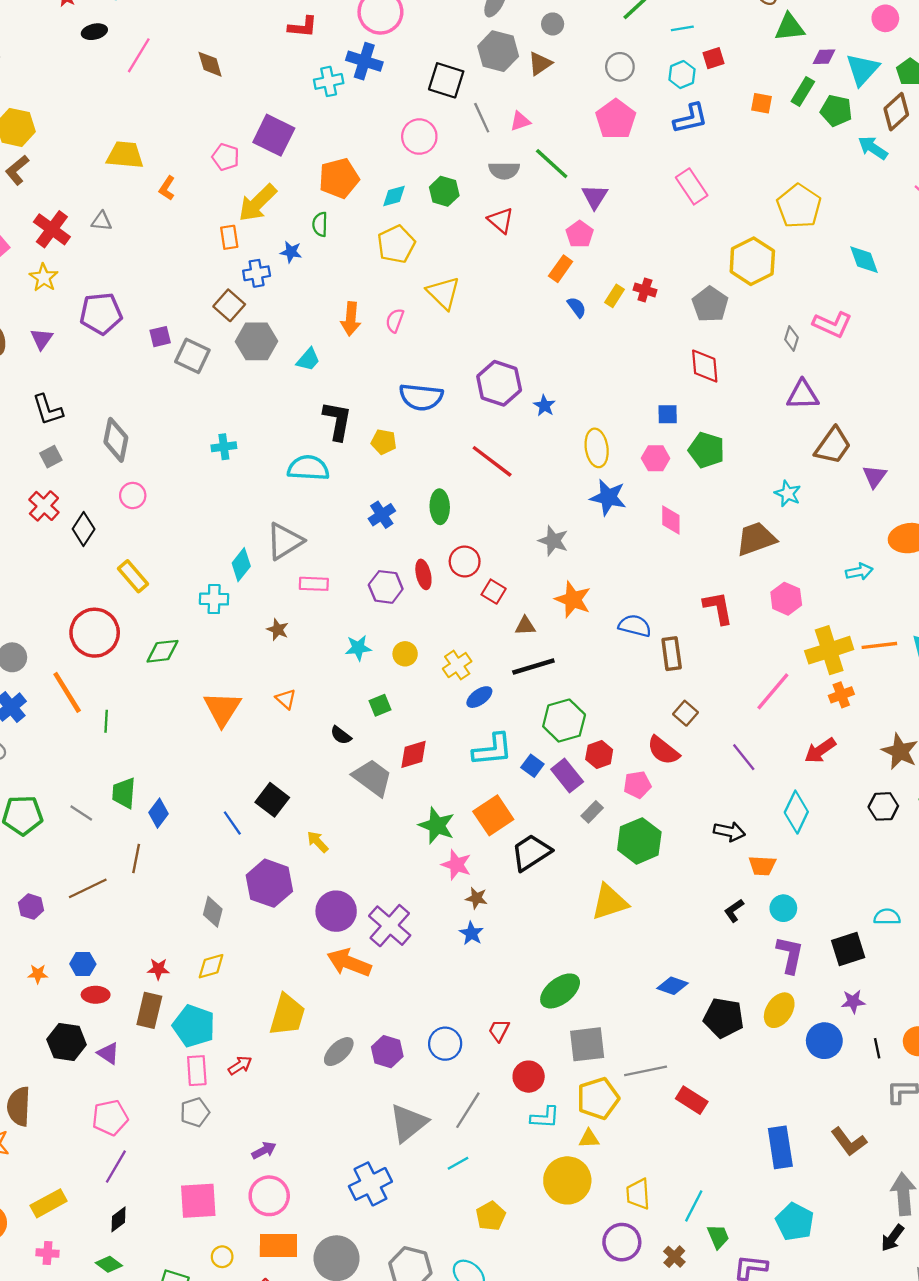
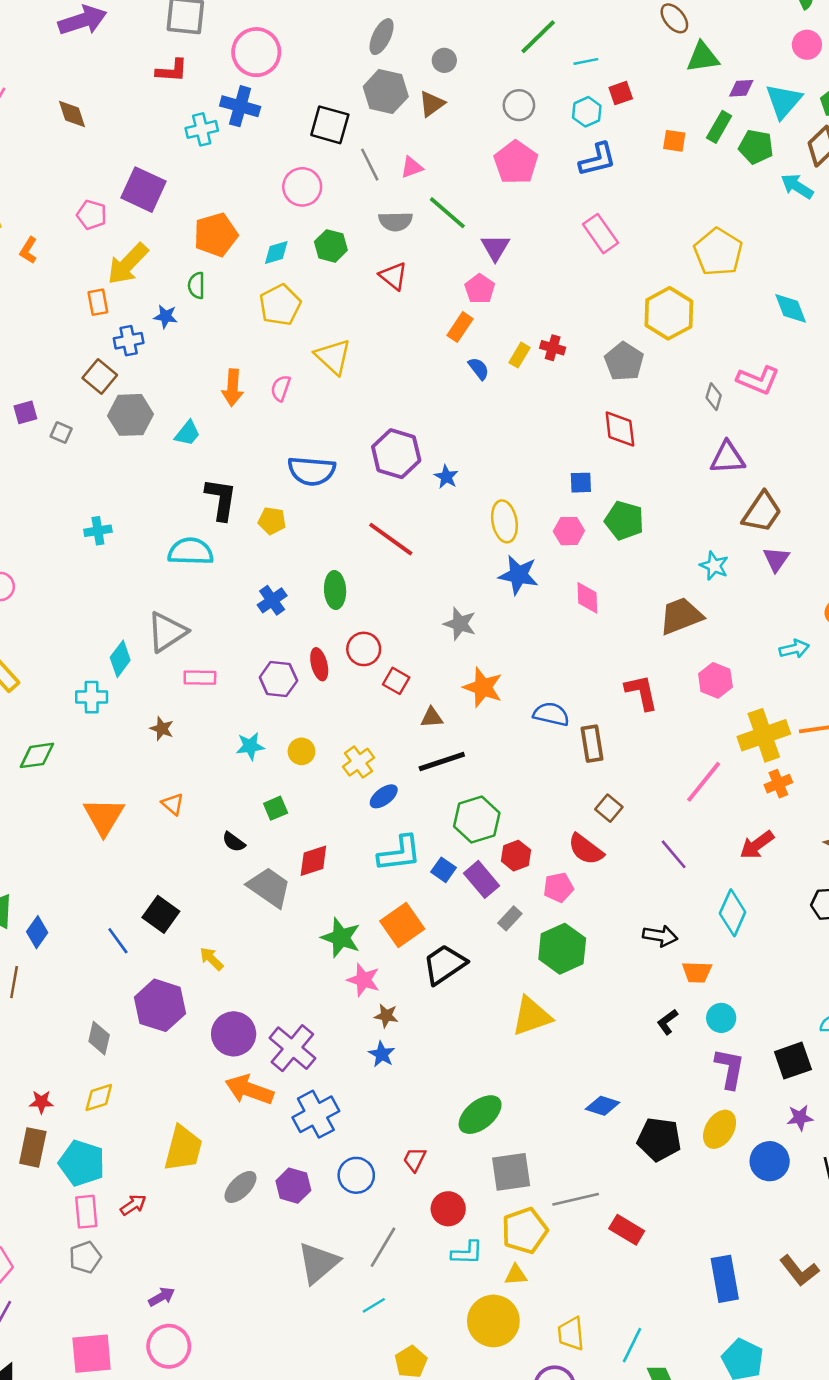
gray square: (192, 356) -> (61, 432), size x0.6
purple triangle: (875, 476) -> (776, 559), moved
blue cross: (370, 1184) -> (316, 1114), moved

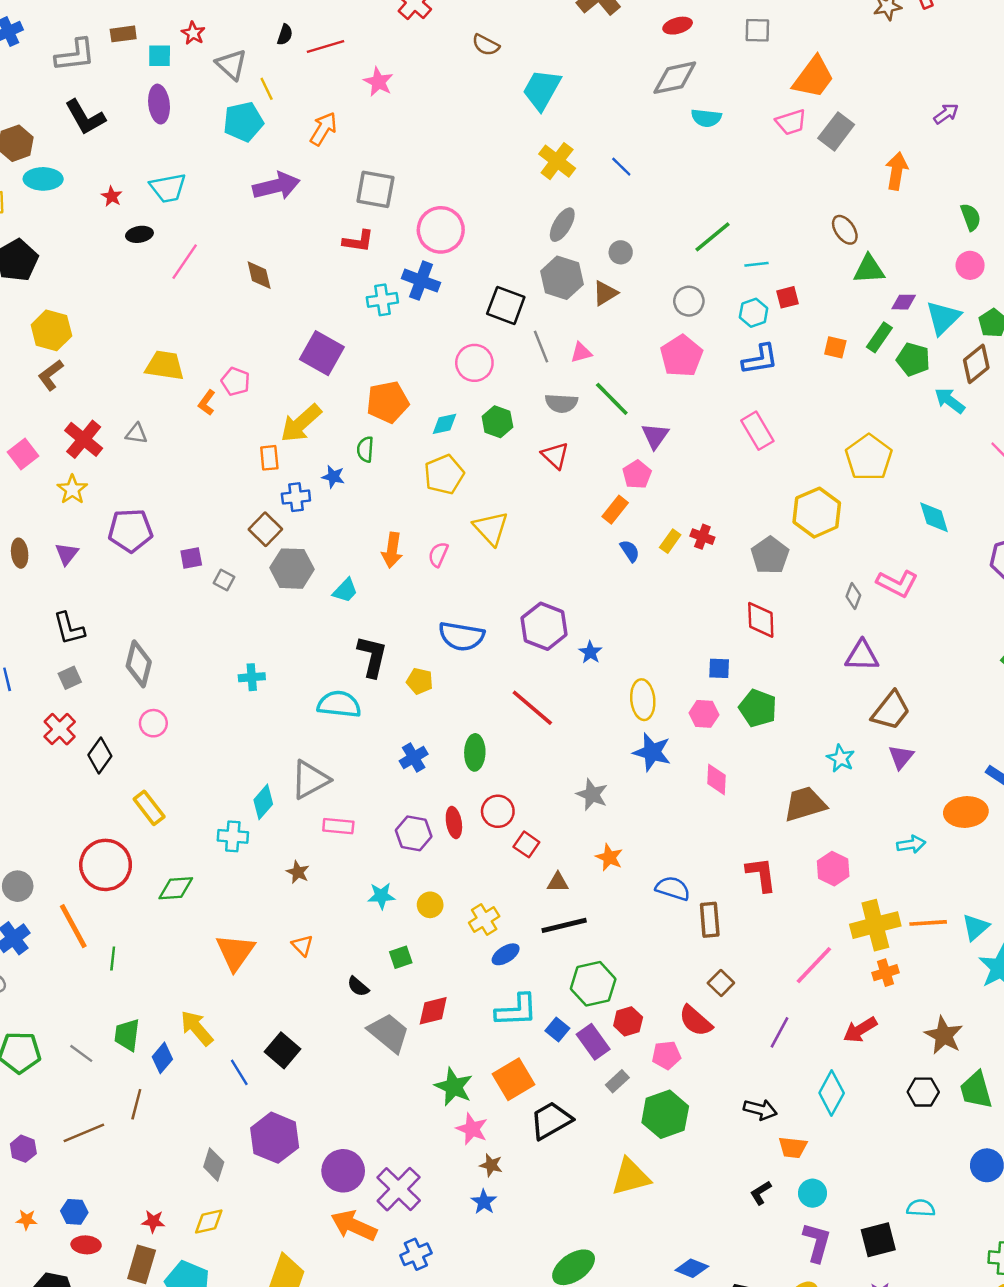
pink pentagon: (92, 215) -> (236, 382), moved
orange star: (483, 687) -> (609, 857), size x0.7
purple line: (674, 854) -> (779, 1032), turned 64
yellow arrow: (211, 959) -> (197, 1028), moved, size x1.5
blue cross: (316, 1114) -> (416, 1254), size x0.7

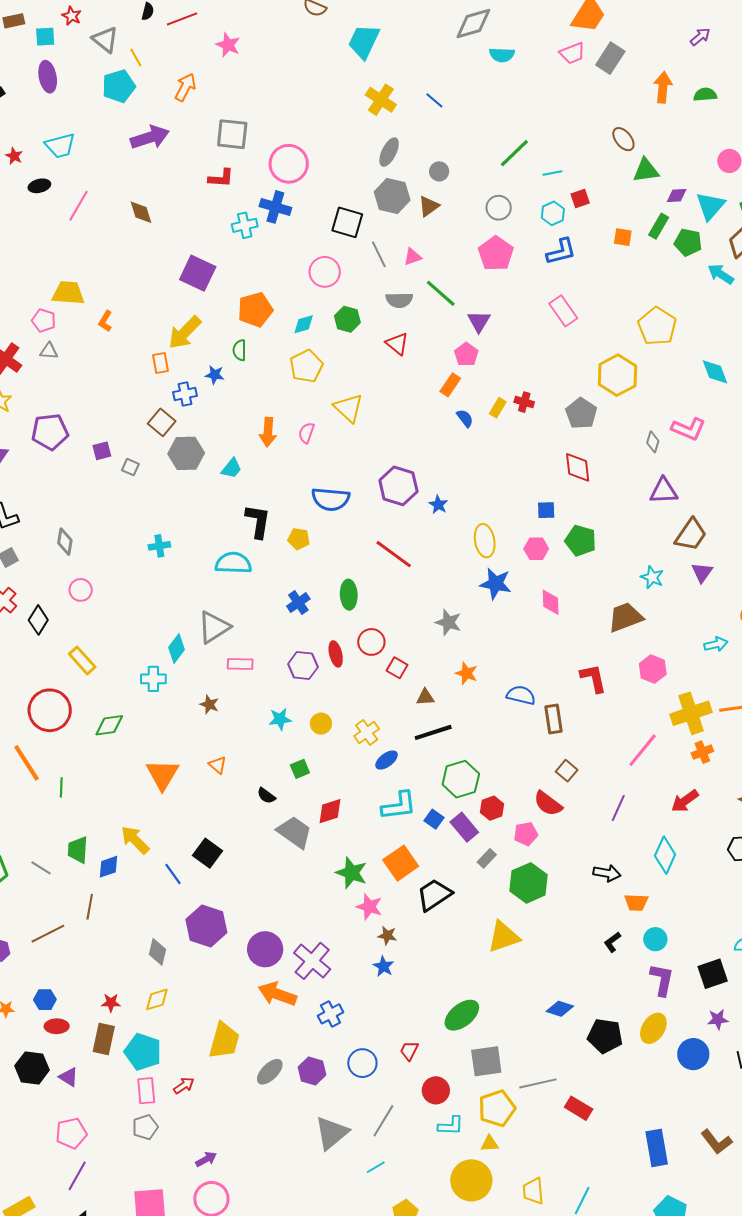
green semicircle: (971, 217) -> (705, 95), moved, turned -70
pink pentagon: (236, 382) -> (44, 320), moved
gray diamond: (139, 664) -> (65, 542), size x0.7
blue diamond: (162, 1058) -> (108, 867), turned 35

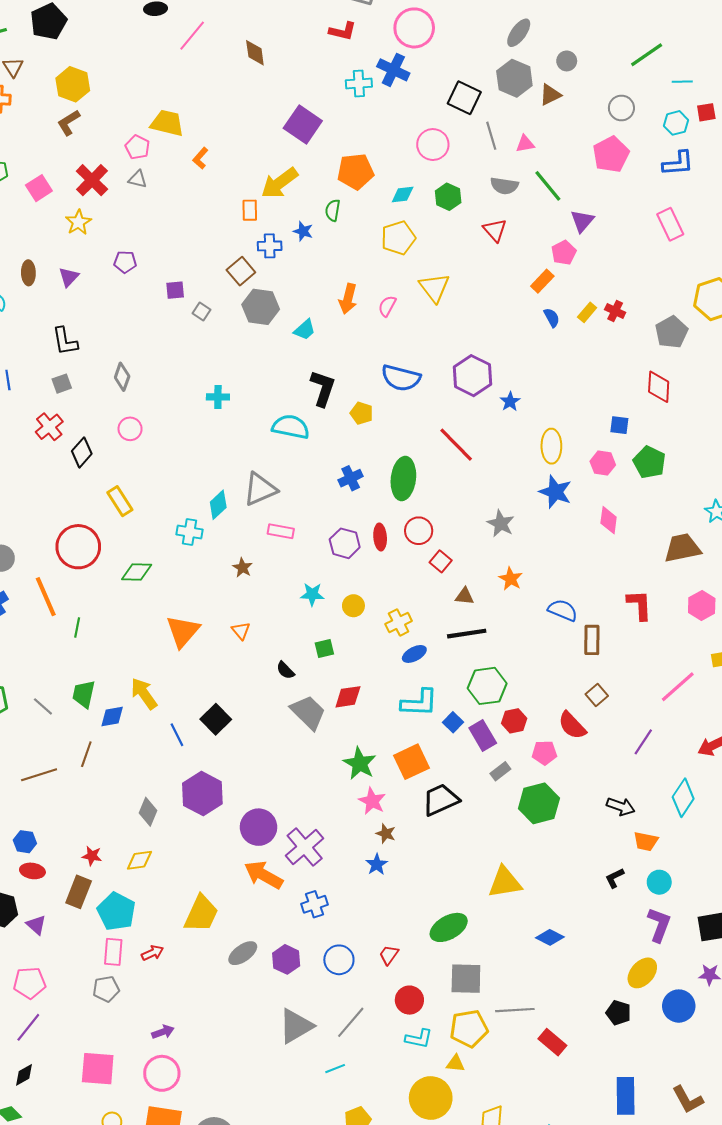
purple pentagon: (50, 432) -> (125, 262), size x0.6
green ellipse: (349, 595) -> (403, 479), size x1.4
yellow triangle: (504, 937) -> (505, 882), moved
black pentagon: (605, 1036) -> (618, 1013), moved, size x0.7

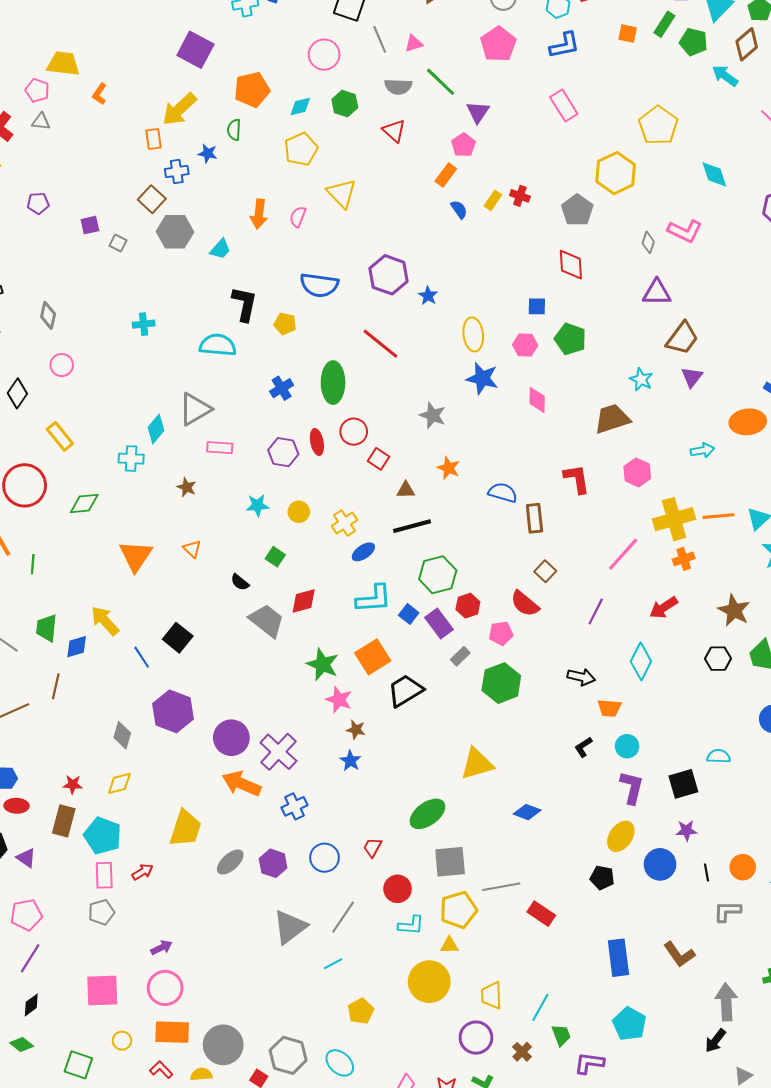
green square: (324, 648) -> (275, 557), turned -36

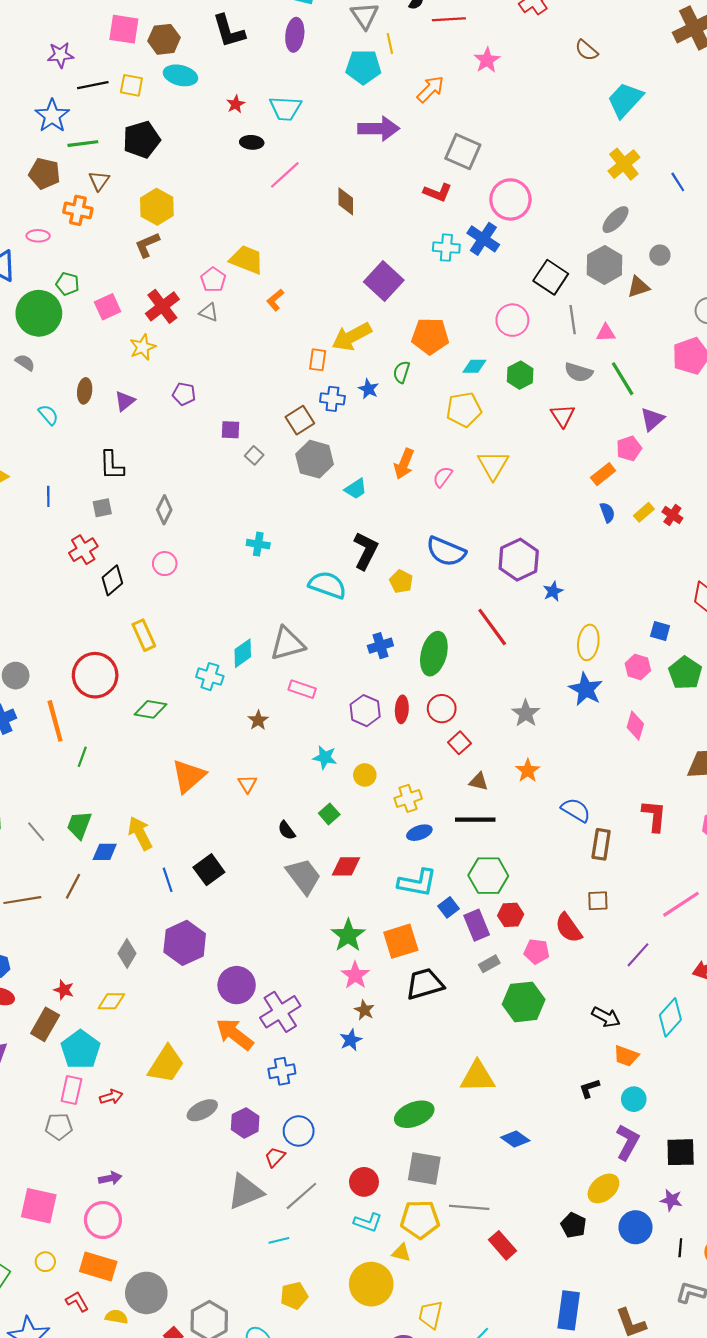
brown square: (545, 571) -> (598, 901), turned 30
red trapezoid: (372, 847) -> (275, 1157), moved

